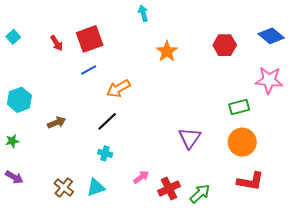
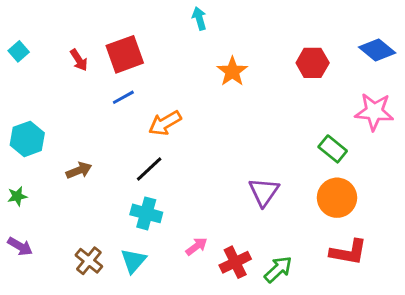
green rectangle: (239, 107) -> (333, 149), turned 54
cyan cross: (105, 153) -> (146, 213), size x1.5
cyan triangle: (96, 187) -> (133, 261), turned -30

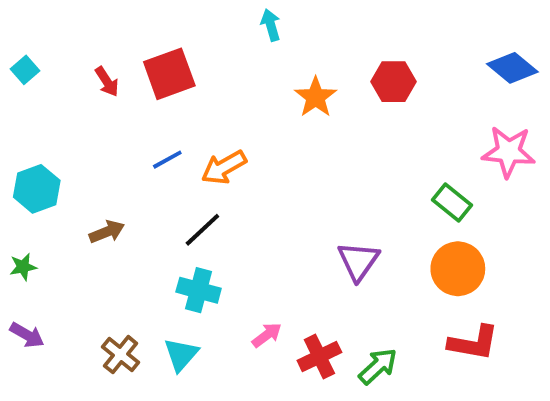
red hexagon: (313, 63) -> (394, 82), moved
blue line: (123, 97) -> (167, 160), moved

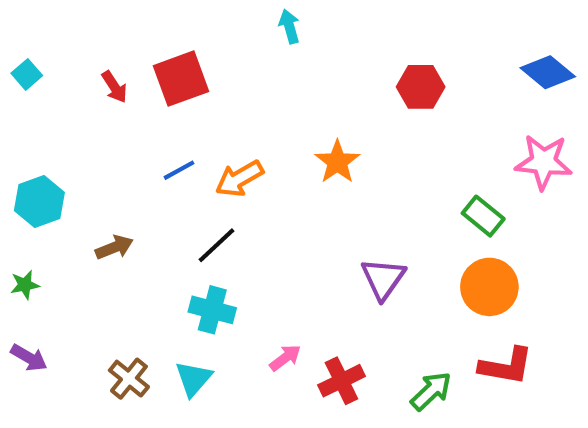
orange star: (316, 97) -> (337, 162), moved
green arrow: (378, 366) -> (431, 391), moved

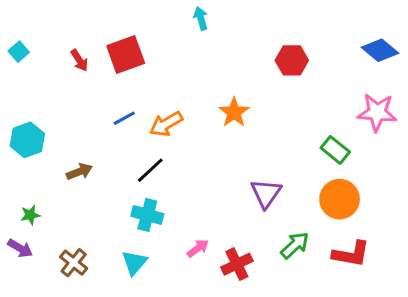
green star: (25, 285) -> (30, 215), moved
brown cross: (129, 379) -> (74, 263), moved
green arrow: (431, 391) -> (295, 245), moved

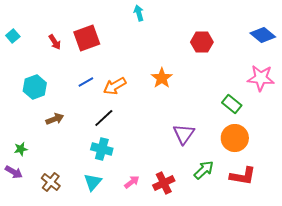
cyan hexagon: (27, 140) -> (35, 87), moved
pink arrow: (198, 248) -> (132, 182), moved

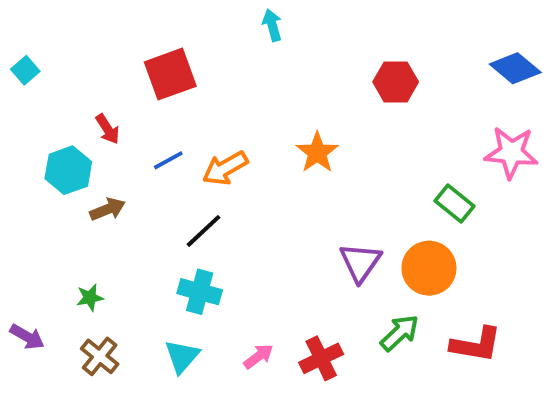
red arrow: (55, 42) -> (108, 129), moved
brown arrow: (55, 119) -> (108, 209), moved
orange circle: (235, 138) -> (429, 268), moved
green star: (21, 149) -> (90, 298), moved

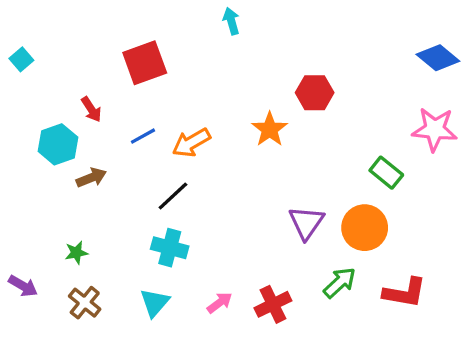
red hexagon: (396, 82) -> (315, 93), moved

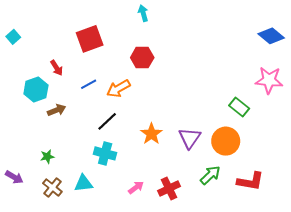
red hexagon: (315, 93) -> (142, 58), moved
orange star: (270, 129) -> (151, 134), moved
cyan triangle: (155, 303) -> (83, 183), moved, turned 42

